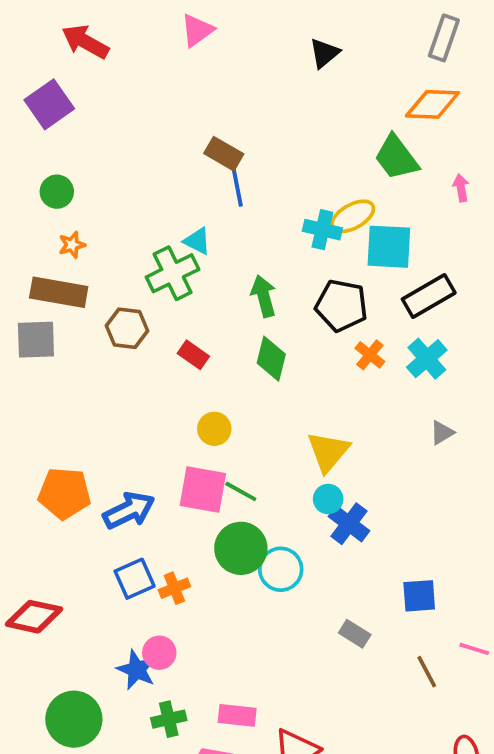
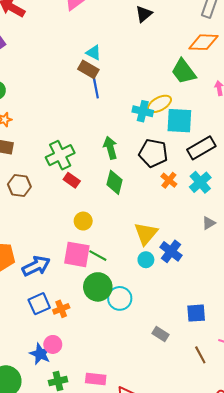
cyan triangle: (197, 241) -> (94, 53), moved
green cross: (173, 273) -> (60, 155), moved
brown hexagon: (127, 328) -> (19, 185), moved
blue cross: (349, 524) -> (171, 251), moved

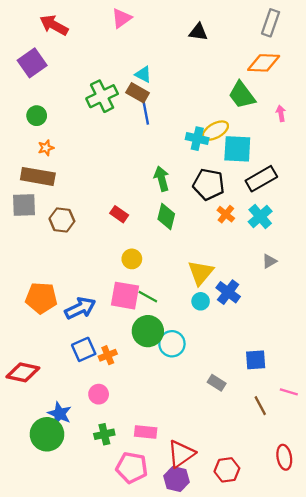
black triangle: (144, 14) -> (198, 32), turned 48
green cross: (60, 155) -> (102, 96), moved
blue star: (40, 354) -> (60, 414), moved

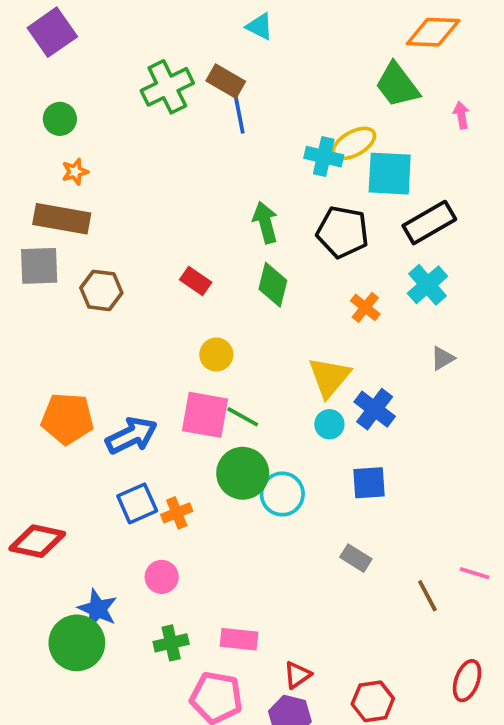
cyan triangle: (143, 74) -> (260, 27), moved
orange cross: (226, 214) -> (365, 307), moved
blue square: (256, 360) -> (369, 483), moved
red triangle: (181, 454) -> (297, 675), size x0.6
red ellipse: (284, 457) -> (467, 681), turned 30

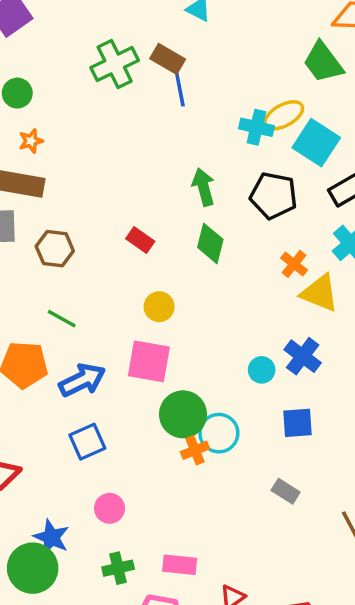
cyan square: (390, 174) -> (316, 143), turned 30
yellow triangle: (329, 377) -> (320, 293), moved, turned -48
green line: (243, 417) -> (62, 319), moved
orange cross: (177, 513) -> (195, 450), moved

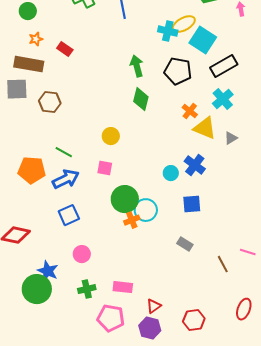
red rectangle: (140, 240) -> (65, 49), moved
green line: (62, 319) -> (64, 152), moved
pink square: (149, 361) -> (105, 168), size x0.6

